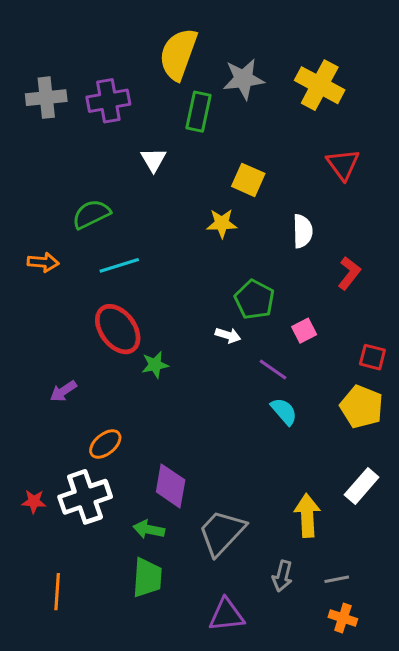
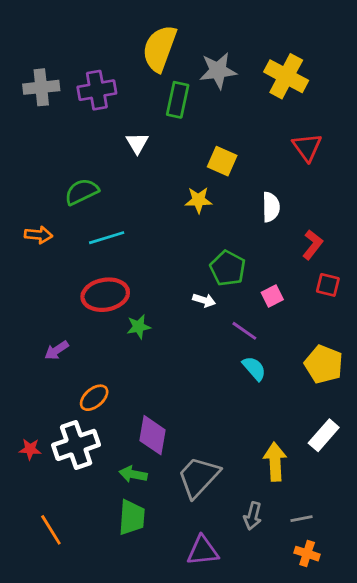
red ellipse: (118, 329) -> (105, 295), turned -63
red square: (372, 357) -> (328, 285), moved
orange line: (57, 592) -> (51, 530), turned -36

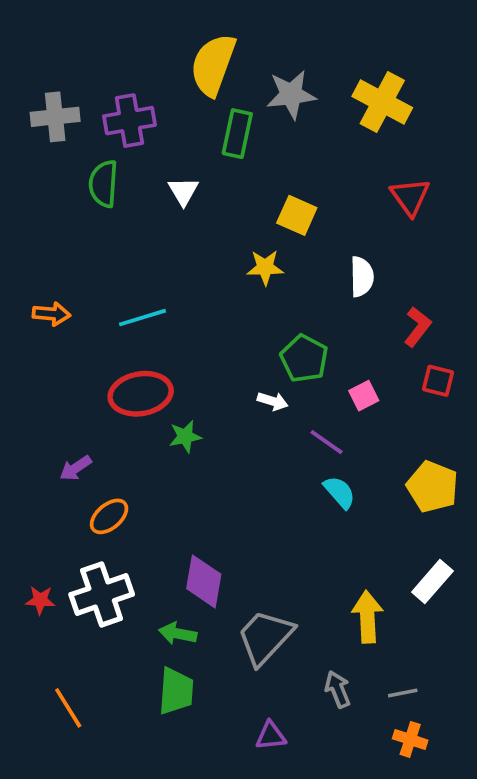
green semicircle: (82, 192) -> (103, 184), moved, turned -60
orange ellipse: (94, 398) -> (109, 516), moved
gray arrow: (253, 516) -> (338, 689), turned 144
purple triangle: (203, 551) -> (271, 736), size x0.7

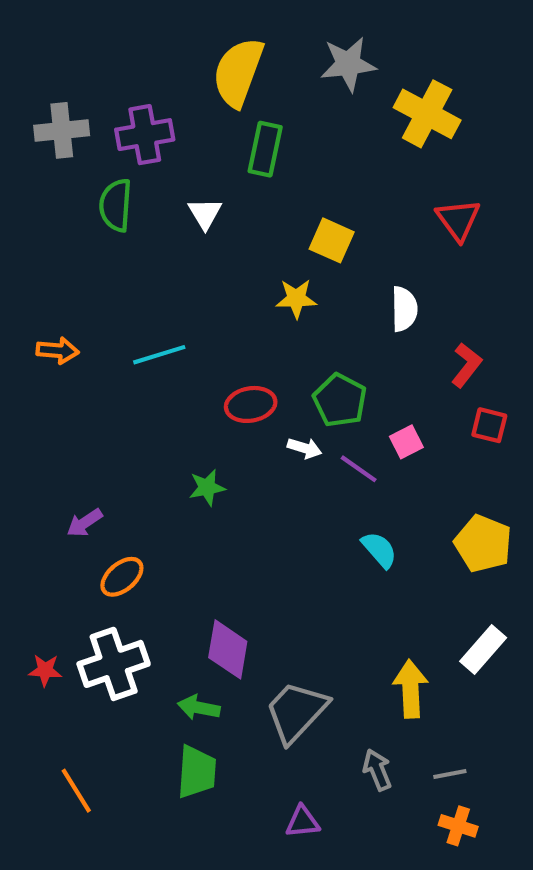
gray star: (291, 95) -> (348, 64), moved
red ellipse: (141, 394) -> (251, 404), moved, size x0.7
purple line: (327, 442) -> (359, 469), moved

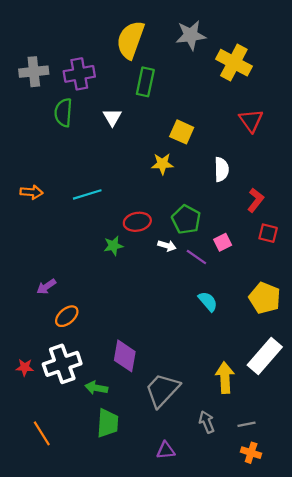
green star: (207, 487) -> (113, 246), moved
white rectangle: (483, 649) -> (265, 356), size x1.4
green arrow: (199, 708) -> (96, 388), moved

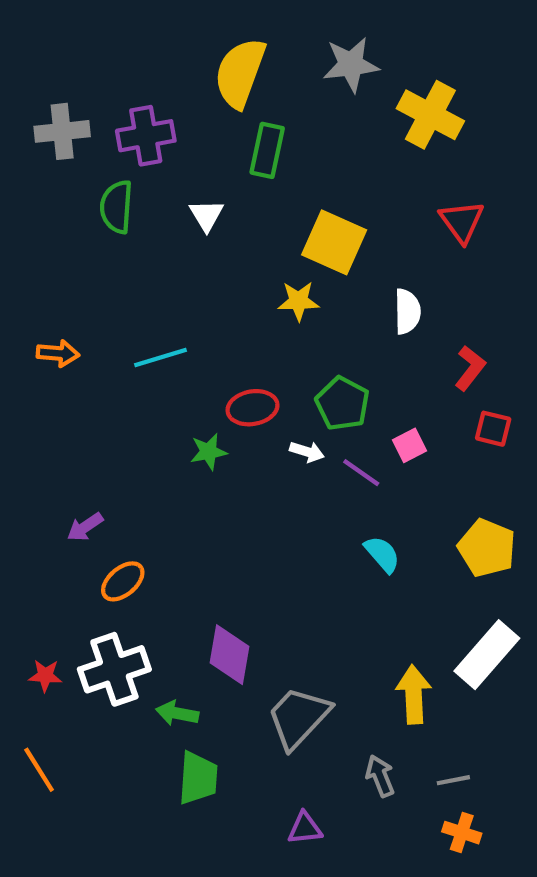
yellow square: (182, 132) -> (334, 242), size x1.4
orange line: (42, 433) -> (39, 770), moved

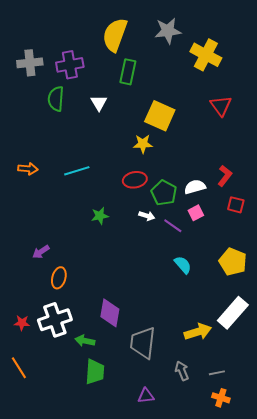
white semicircle: (407, 311) -> (195, 187), moved, turned -105
red ellipse: (252, 408) -> (135, 180), moved
orange ellipse: (123, 581) -> (59, 278), turned -35
yellow arrow: (414, 694) -> (198, 332), turned 76
gray trapezoid: (299, 717) -> (143, 343), turned -36

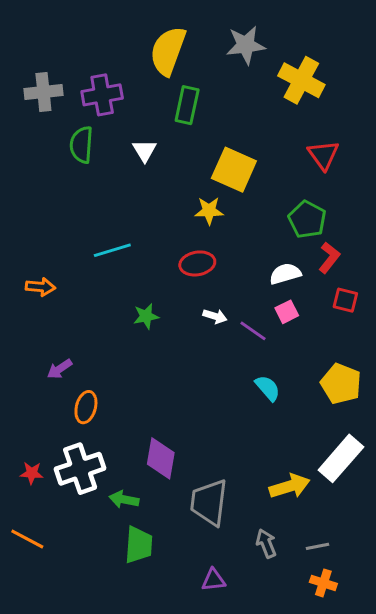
orange arrow: (28, 169) -> (40, 287), moved
green pentagon: (164, 193) -> (307, 219), moved
orange line: (19, 368) -> (27, 539), turned -30

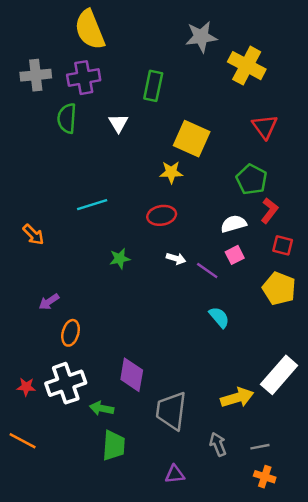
yellow semicircle: (168, 51) -> (90, 30), moved, turned -42
orange arrow: (40, 287) -> (33, 235), turned 40
yellow pentagon: (341, 384) -> (279, 289), moved

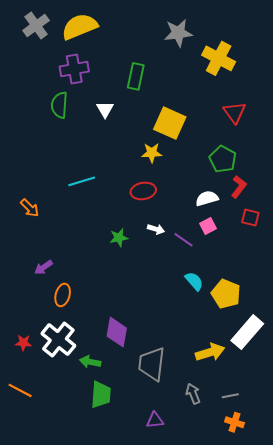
yellow semicircle: (90, 30) -> (80, 27), turned 90
gray cross: (36, 75) -> (36, 25), moved, turned -30
green star: (120, 259) -> (119, 238), moved
yellow pentagon: (279, 289) -> (226, 294), moved
white cross: (66, 383) -> (58, 340), turned -32

